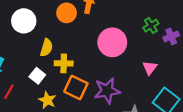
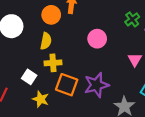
pink circle: (112, 42) -> (97, 39), size x0.7
yellow semicircle: (46, 48) -> (46, 41), moved

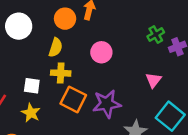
pink circle: (97, 39) -> (101, 52), moved
white square: (29, 77) -> (32, 86), turned -32
yellow star: (41, 99) -> (31, 113), moved

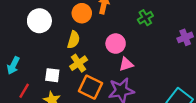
green cross: (156, 34) -> (145, 18), moved
yellow cross: (61, 73) -> (79, 63), turned -36
pink triangle: (153, 80) -> (126, 64), moved, turned 35

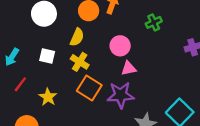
yellow cross: (79, 63) -> (80, 62), turned -30
white square: (52, 75) -> (47, 56), moved

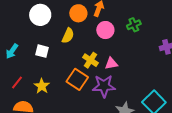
pink circle: (120, 46) -> (105, 30), moved
yellow cross: (80, 62) -> (90, 60), moved
red line: (20, 84) -> (17, 83), moved

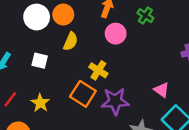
orange circle: (78, 13) -> (63, 15), moved
green cross: (134, 25) -> (145, 16), moved, turned -32
pink triangle: (111, 63) -> (162, 90), moved, turned 48

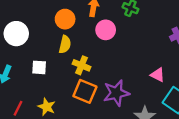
orange circle: (63, 15) -> (65, 19), moved
white circle: (37, 17) -> (16, 34), moved
yellow cross: (98, 70) -> (81, 65), moved

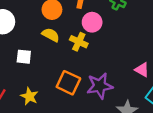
yellow semicircle: (65, 44) -> (51, 35), turned -78
yellow cross: (81, 65) -> (79, 42), moved

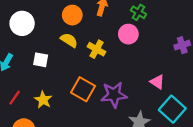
pink circle: (92, 22) -> (128, 34), moved

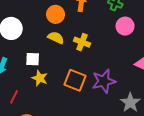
pink circle: (128, 34) -> (125, 26), moved
yellow star: (43, 100) -> (40, 78), moved

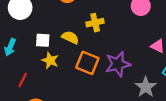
yellow semicircle: (56, 38) -> (70, 37), moved
yellow cross: (82, 42) -> (95, 23), turned -35

